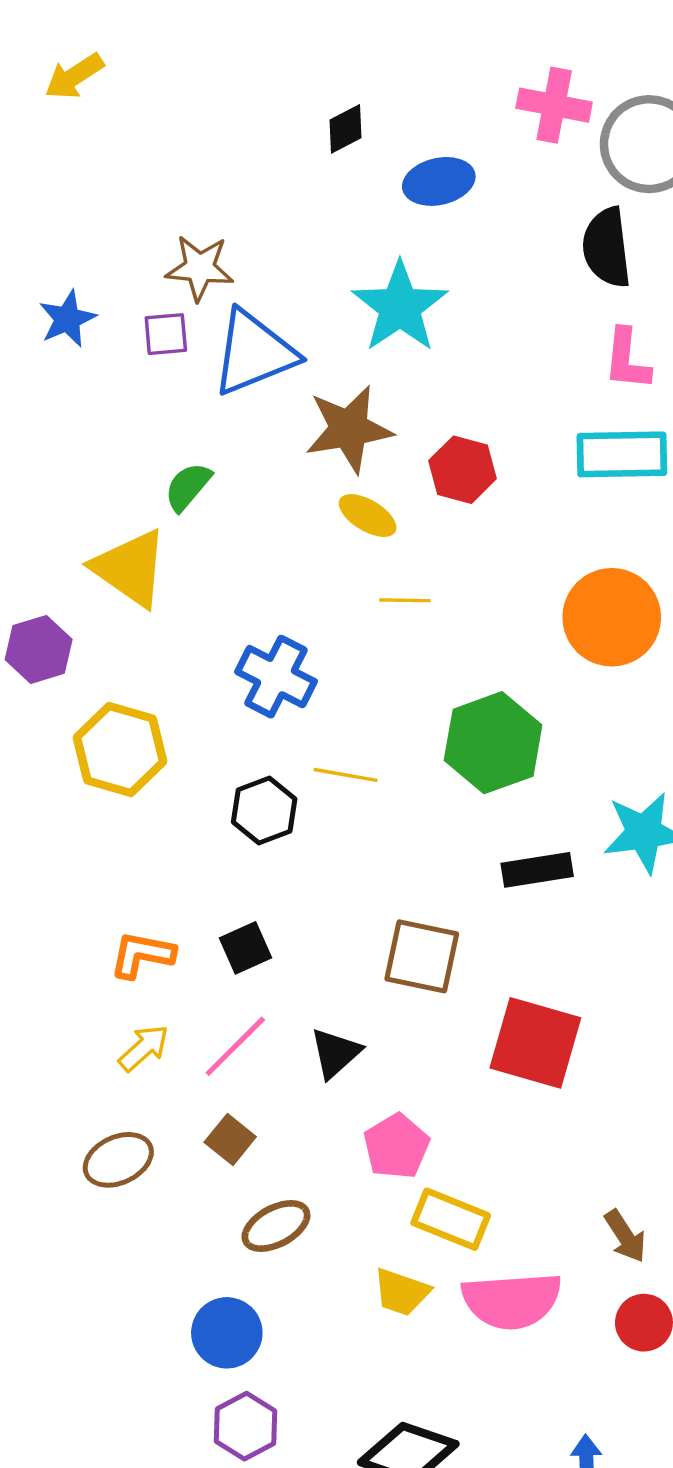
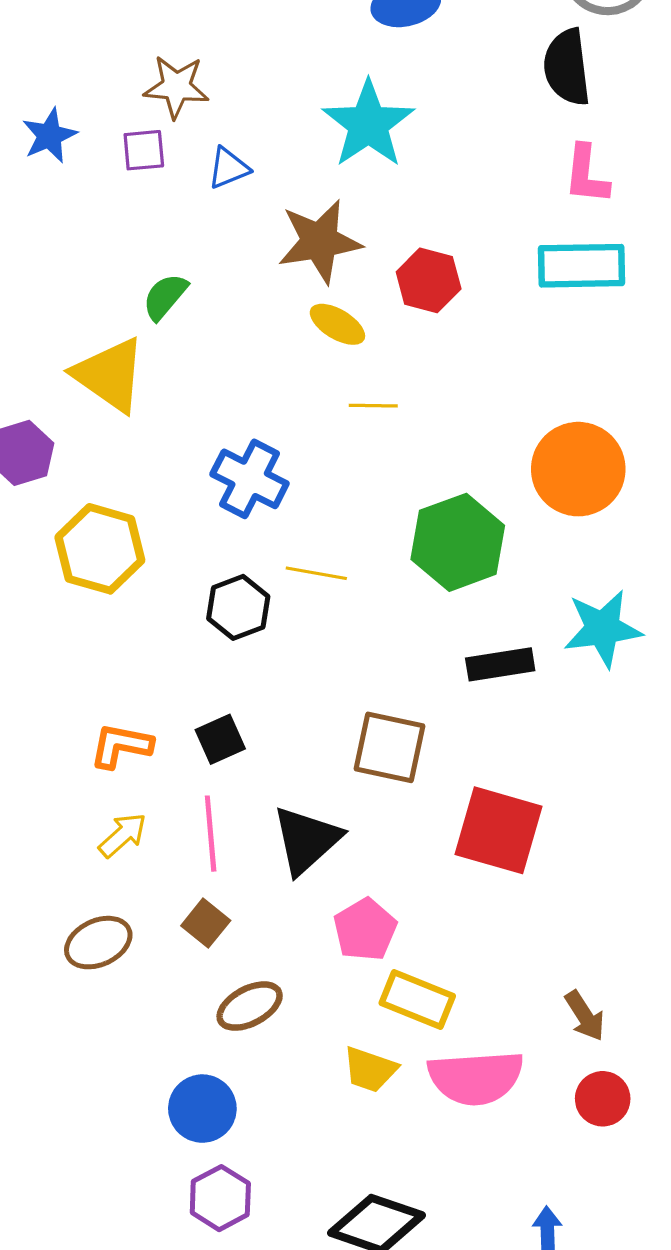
blue triangle: (254, 353) -> (228, 168), size x0.5
orange circle: (612, 617) -> (578, 469), moved
pink line: (235, 1046) -> (211, 834), turned -50
black triangle: (335, 1053) -> (307, 840), size x1.4

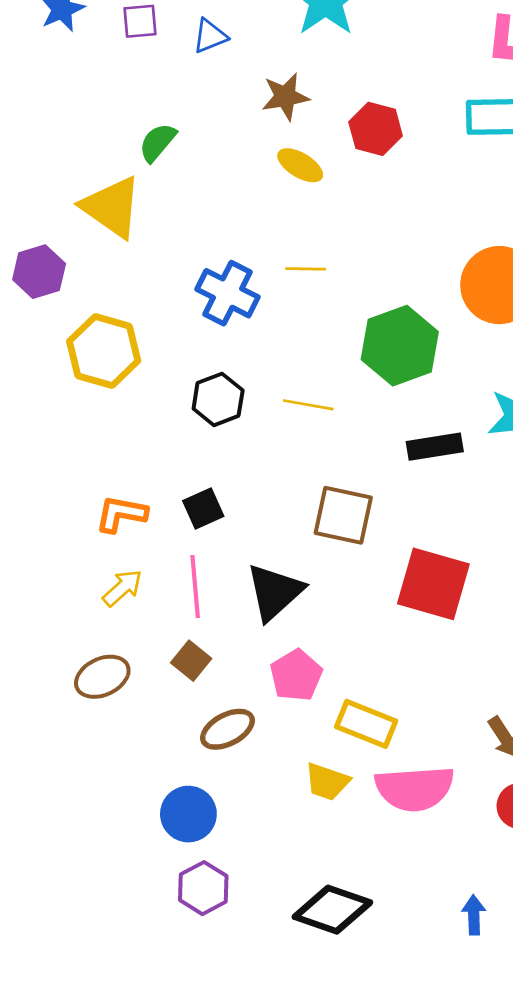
brown star: (320, 241) -> (285, 97), size x0.7
yellow line: (373, 406) -> (306, 269), moved
yellow line: (316, 573) -> (308, 405), moved
pink pentagon: (365, 930) -> (296, 675), moved

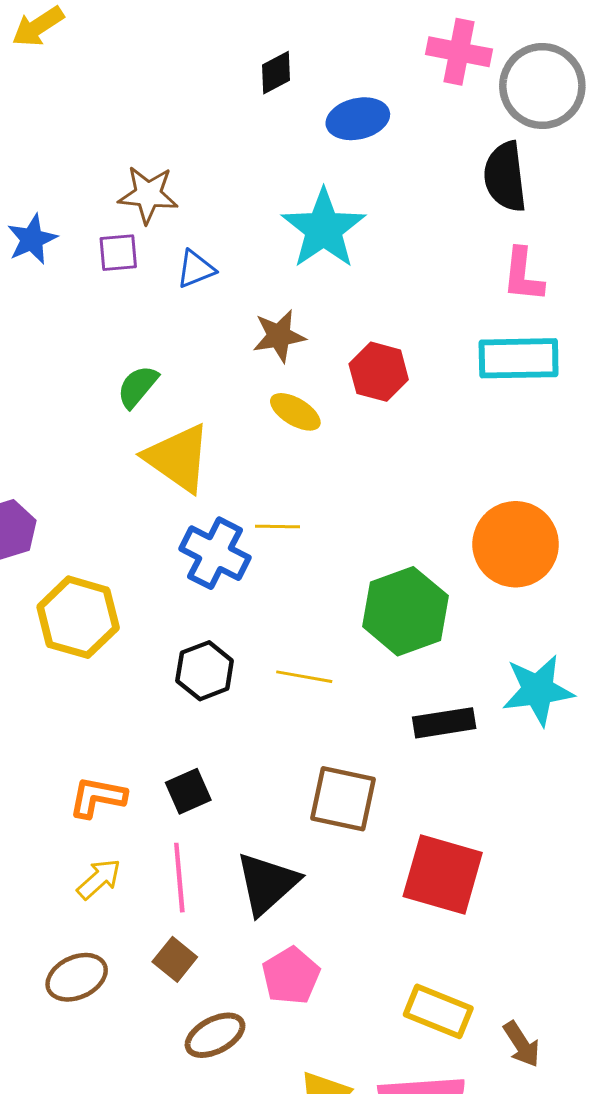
yellow triangle: (112, 207) -> (178, 458), moved
yellow line: (306, 269) -> (277, 526), moved
yellow rectangle: (366, 724) -> (438, 1011), moved

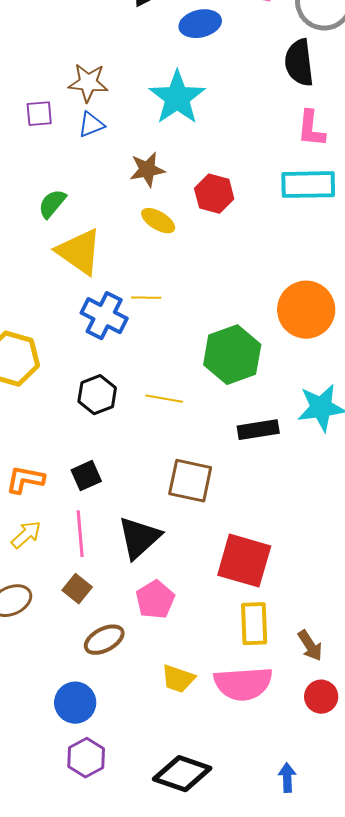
brown star: (148, 195) -> (88, 83), moved
red square: (443, 875) -> (244, 561), moved
yellow rectangle: (438, 1011) -> (254, 624), turned 66

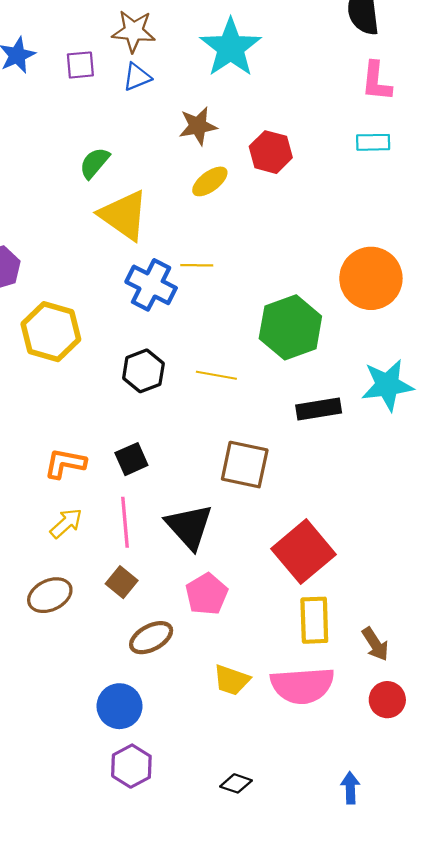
cyan rectangle: (308, 185) -> (373, 142), size x0.6
yellow ellipse: (158, 221) -> (210, 181), turned -68
black triangle: (139, 538) -> (189, 527), turned -30
red square: (244, 561) -> (303, 552), turned 34
black diamond: (182, 774) -> (236, 783), size x0.5

